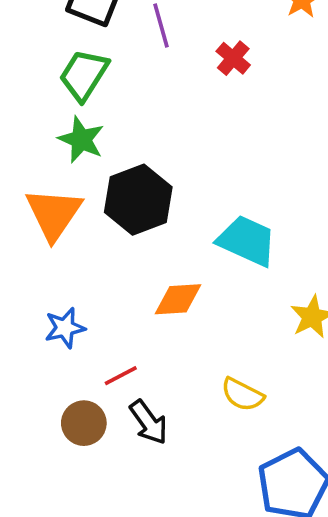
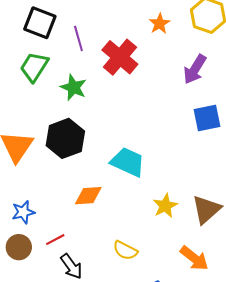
red cross: (233, 58) -> (120, 57), size x1.8
green star: (81, 140) -> (73, 87), moved
brown circle: (84, 423) -> (19, 247), moved

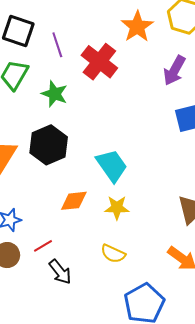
orange star: (159, 24) -> (137, 27), size x1.5
cyan trapezoid: (128, 162) -> (112, 166), turned 33
yellow star: (165, 206) -> (117, 208), moved, turned 30

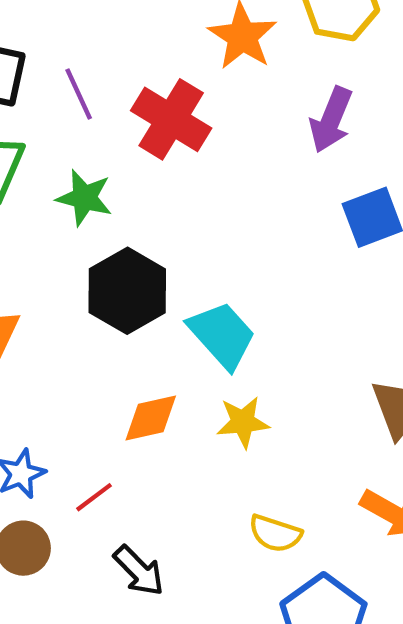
black hexagon: (49, 145) -> (127, 291), moved
red line: (43, 246) -> (94, 497), moved
yellow semicircle: (113, 254) -> (275, 533), moved

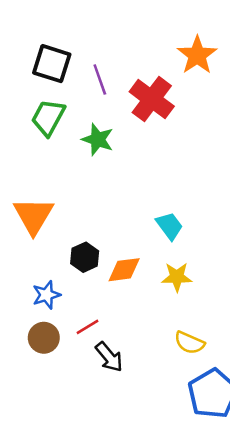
black hexagon: (127, 291) -> (85, 257), moved, size x0.6
cyan trapezoid: (222, 335) -> (169, 226), size x0.7
red line: (94, 497) -> (88, 327), moved

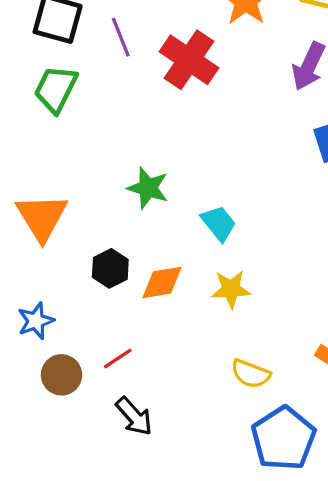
green star: (98, 140) -> (148, 188), moved
blue star: (46, 295) -> (36, 321), moved
black arrow: (109, 357) -> (134, 416), moved

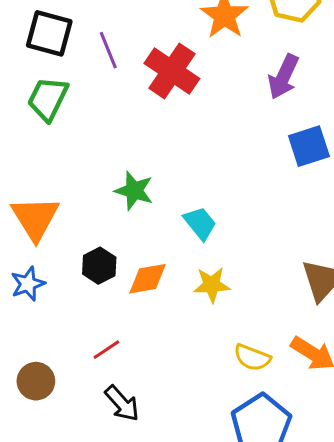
blue star: (36, 321) -> (28, 284), moved
yellow semicircle: (251, 374) -> (252, 358), moved
brown circle: (62, 375) -> (36, 381), moved

